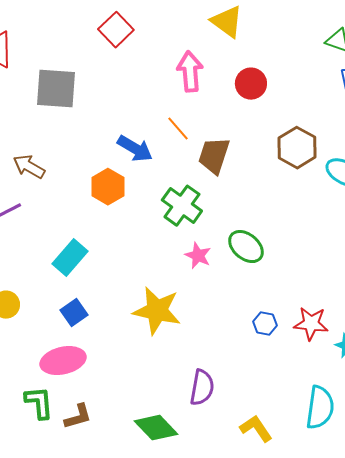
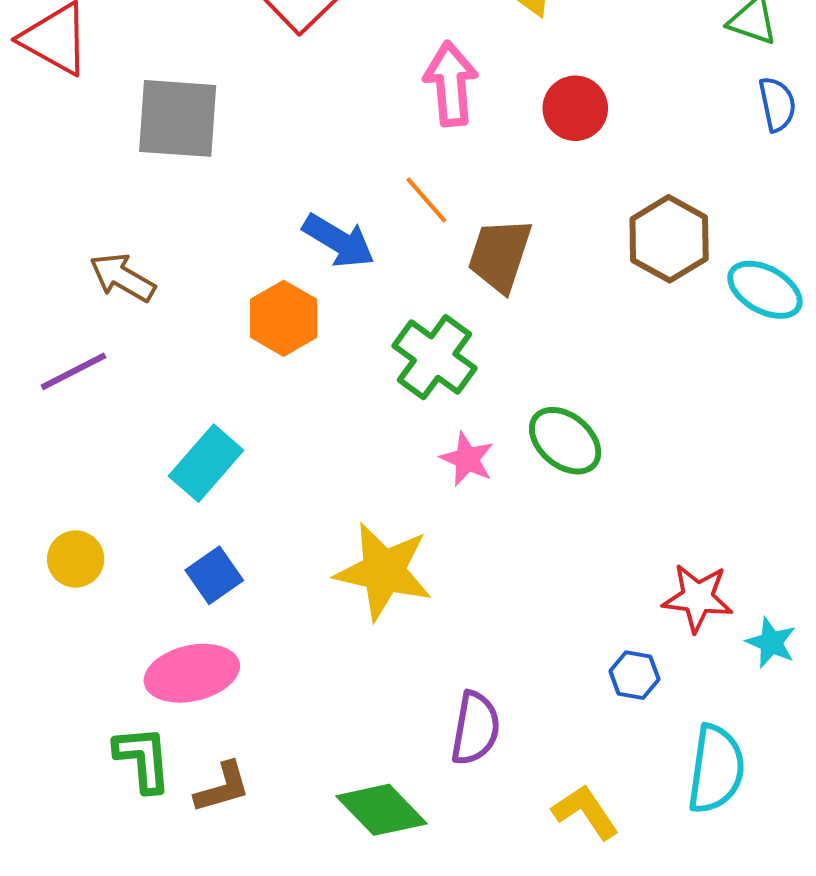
blue hexagon: (265, 324) -> (634, 675), moved

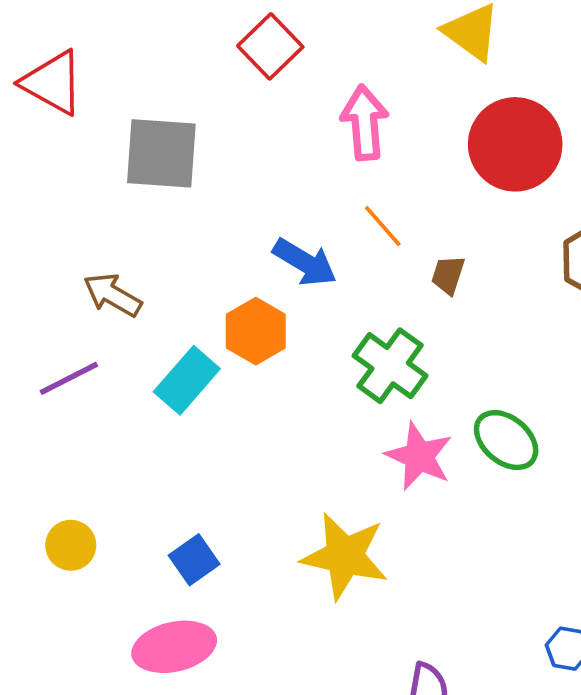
pink arrow: (451, 84) -> (365, 123), moved
red circle: (575, 108) -> (515, 144), size x1.6
brown trapezoid: (500, 255) -> (448, 275), size x0.6
pink star: (467, 459) -> (419, 456), size x1.4
cyan rectangle: (206, 463) -> (187, 380), moved

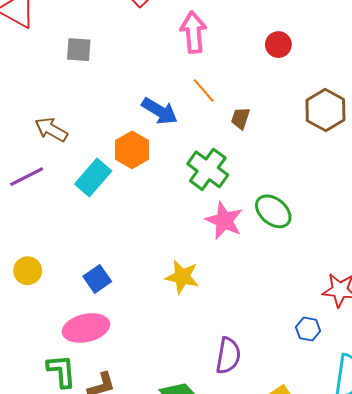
red circle: (515, 144) -> (278, 45), size x0.5
gray square: (161, 153) -> (79, 50), size x0.6
yellow star: (345, 556) -> (182, 277), size x0.7

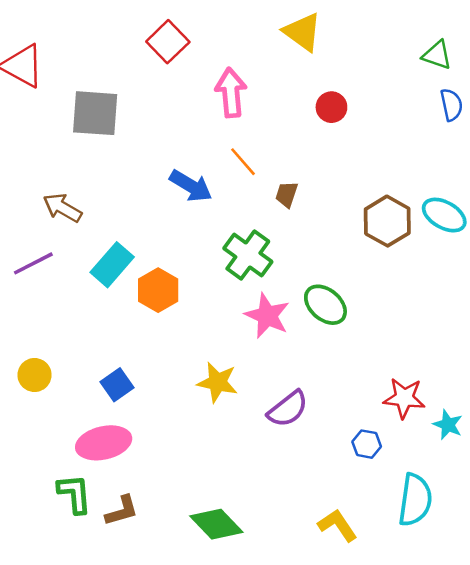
gray square: (79, 50) -> (95, 113), size x1.6
brown hexagon: (325, 110) -> (387, 221), moved
orange hexagon: (132, 150) -> (158, 290), moved
purple semicircle: (228, 356) -> (288, 409), moved, turned 42

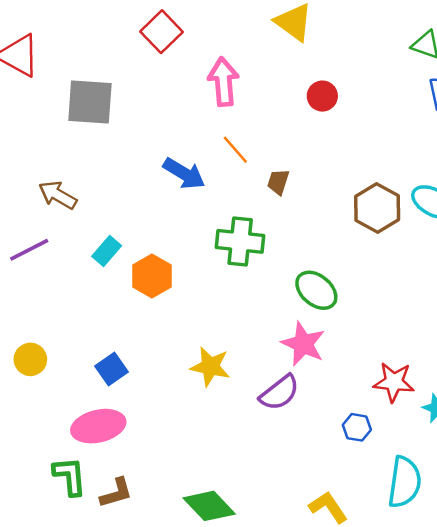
green cross: (248, 255) -> (240, 241), turned -30
cyan rectangle: (112, 265) -> (107, 251), size x0.7
pink star: (267, 316) -> (303, 344), moved

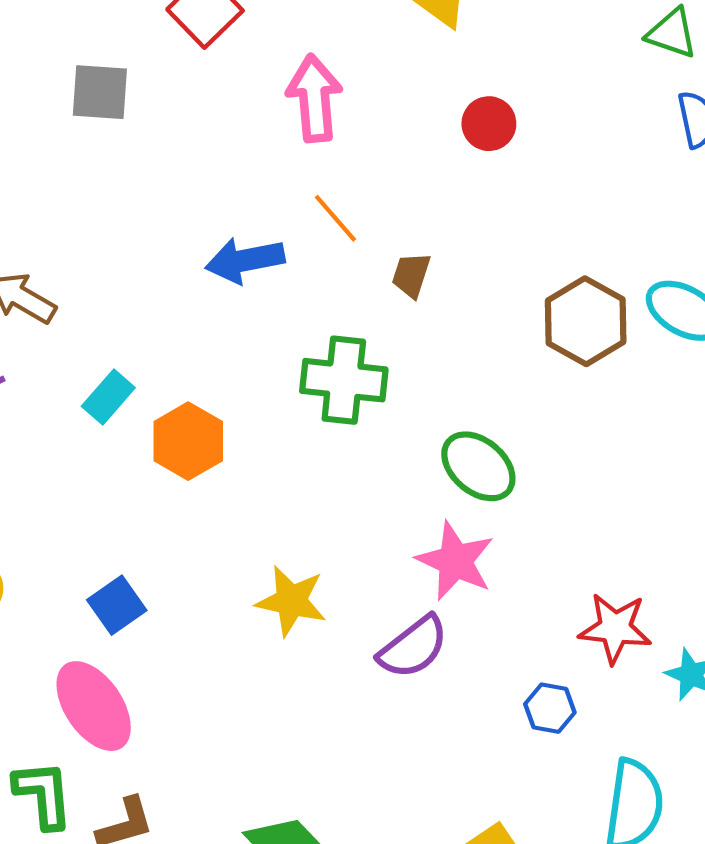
gray square: (90, 102) -> (100, 92), moved, size x0.7
blue arrow: (184, 173) -> (245, 260), turned 138
pink ellipse: (98, 426) -> (94, 706), turned 69

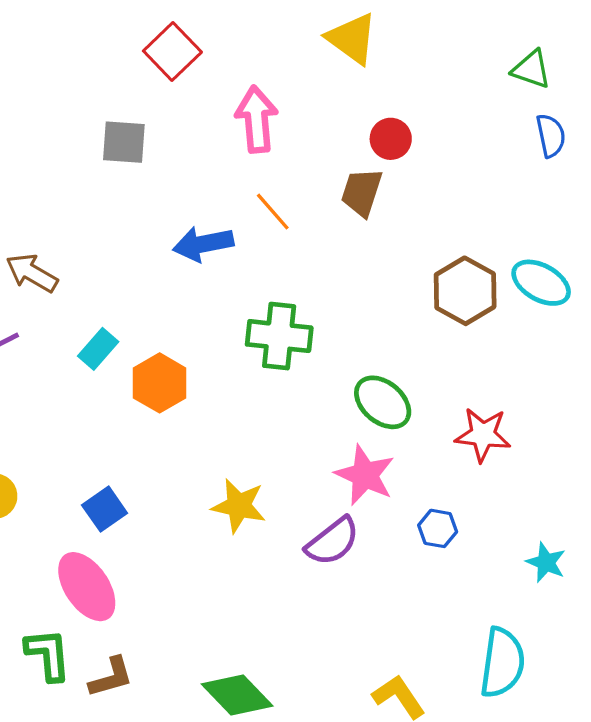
gray square: (100, 92) -> (124, 142), moved
brown trapezoid: (411, 275) -> (362, 192), moved, size x1.4
red star: (615, 628) -> (483, 435), moved
blue hexagon: (550, 708) -> (438, 528), moved

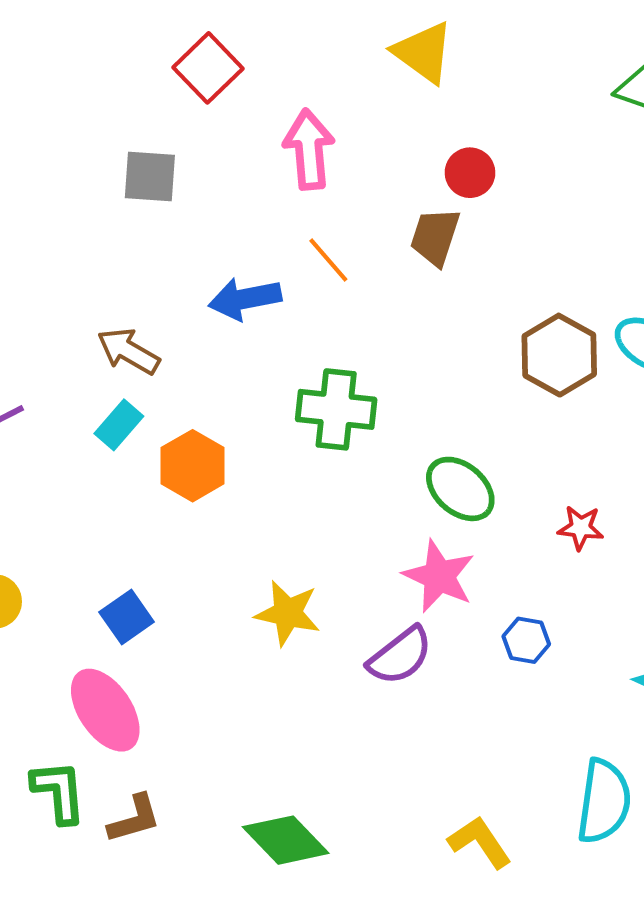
brown arrow: (32, 273) -> (129, 351), moved
red star: (483, 435) -> (581, 528), size x0.7

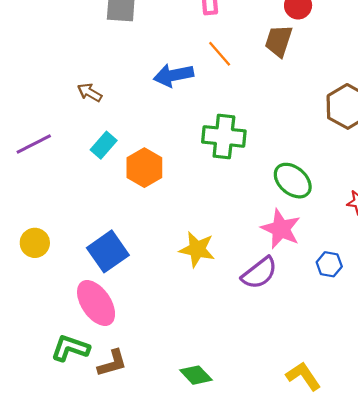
brown arrow: (129, 351) -> (90, 92), moved, size x0.7
blue square: (127, 617) -> (108, 251), size x1.4
green L-shape: (59, 792) -> (70, 348), turned -66
green diamond: (286, 840) -> (196, 375), size x0.7

